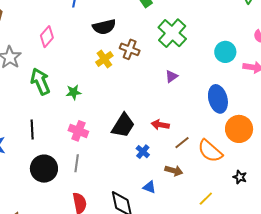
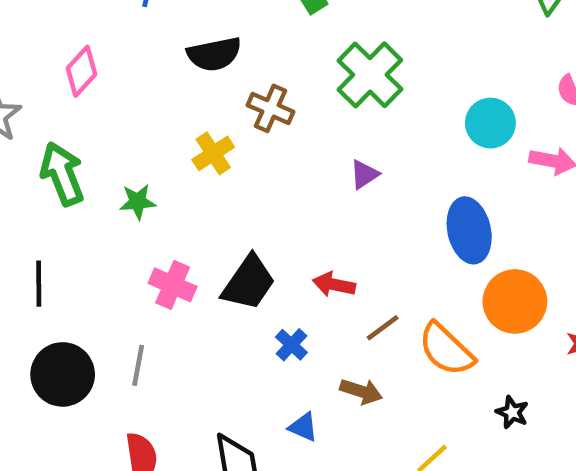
yellow cross: (104, 59) -> (213, 153), moved
pink cross: (78, 131) -> (173, 285), moved

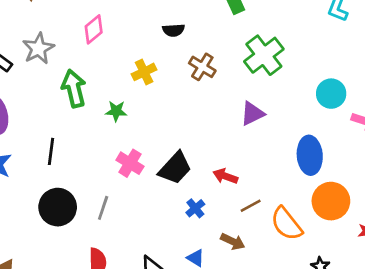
black semicircle: (214, 54) -> (174, 30), size x0.7
yellow cross: (213, 153) -> (144, 72), moved
purple triangle: (364, 174) -> (252, 114), size x1.4

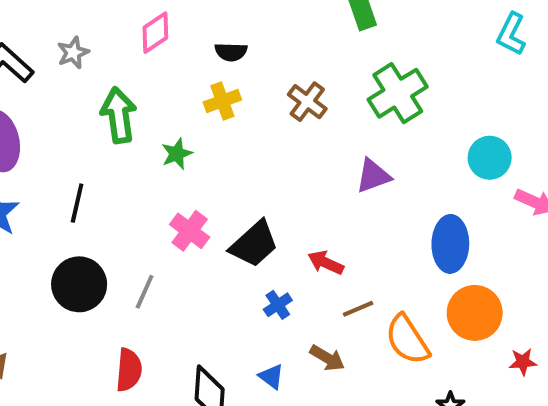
black semicircle: (174, 30) -> (231, 52), moved
gray star: (38, 48) -> (73, 53), size x0.7
green star: (116, 111) -> (177, 154), turned -30

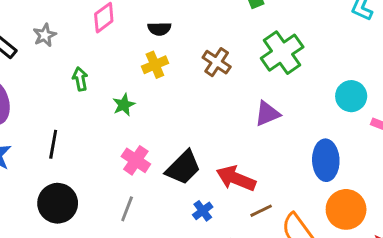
green arrow: (119, 115) -> (80, 79), size x0.6
red arrow: (326, 263) -> (236, 178), size x1.5
gray line: (145, 292) -> (127, 209), moved

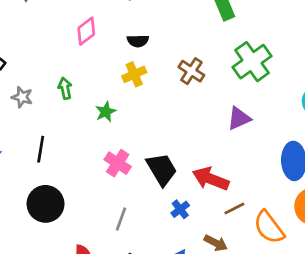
gray star: (45, 35) -> (22, 97), moved, turned -30
black trapezoid: (183, 168) -> (162, 169), turned -75
gray line: (127, 209) -> (121, 219), moved

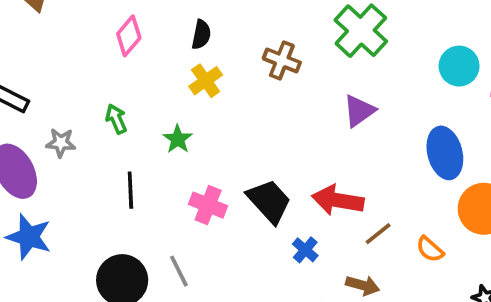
black semicircle: (138, 41) -> (201, 35), turned -65
black line: (41, 149) -> (130, 190), moved
gray line: (121, 219) -> (179, 271), moved, turned -35
orange semicircle: (269, 227) -> (430, 249), size x0.6

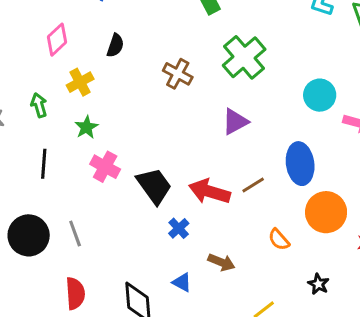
yellow cross: (206, 81) -> (80, 82), moved
pink cross: (208, 205) -> (105, 167), moved
brown line: (378, 234) -> (253, 185), moved

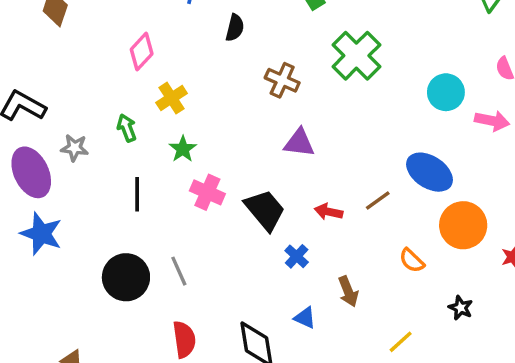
black semicircle: (115, 45) -> (235, 28), moved
purple triangle: (235, 122) -> (299, 143), moved, turned 40
blue ellipse: (300, 164) -> (429, 172), turned -45
red arrow: (210, 192) -> (329, 212), size x0.6
brown arrow: (221, 262) -> (348, 291), turned 50

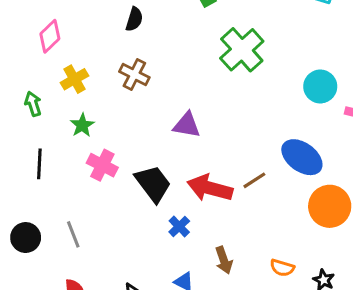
brown cross: (282, 80) -> (134, 75), moved
red arrow: (329, 212) -> (210, 188), size x1.8
orange semicircle: (412, 261) -> (282, 268), moved, turned -30
black circle: (126, 277) -> (26, 238), size x0.7

